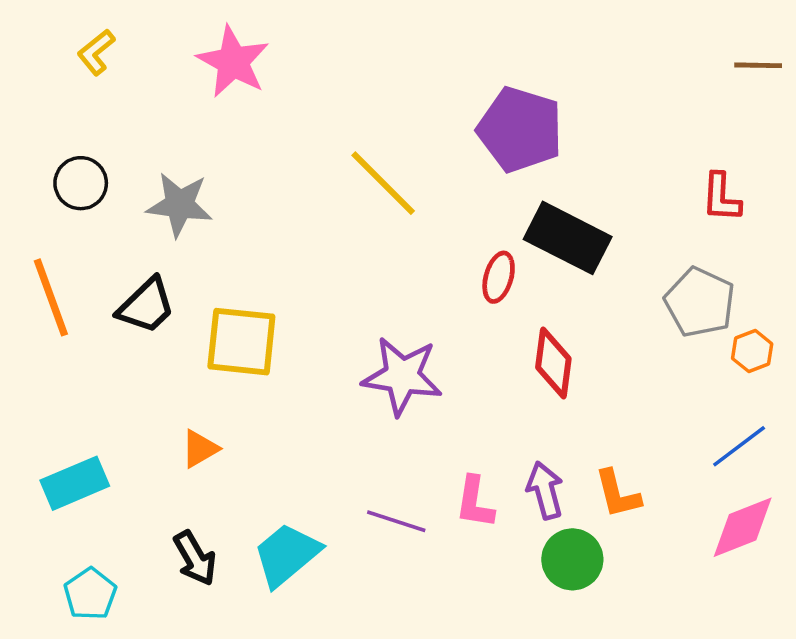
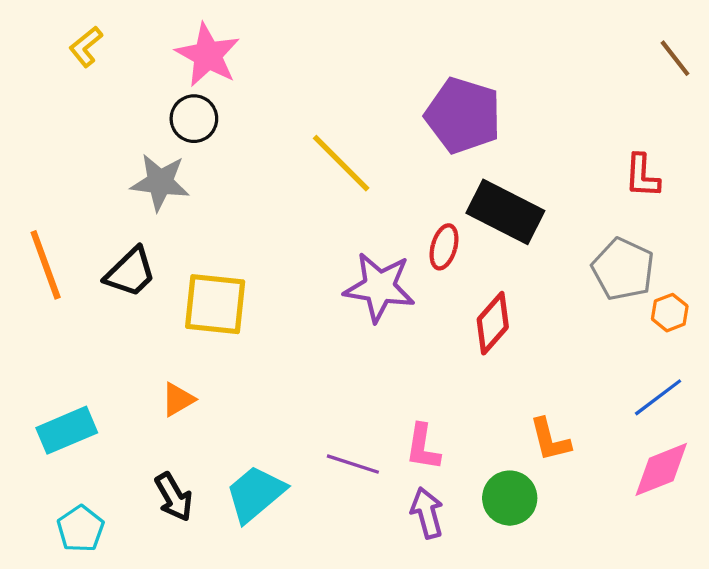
brown line: (758, 65) -> (675, 58), turned 51
black circle: (81, 183) -> (194, 119), moved
red diamond: (553, 363) -> (493, 323), turned 34
purple star: (402, 376) -> (379, 287), moved
purple arrow: (545, 490) -> (427, 513), moved

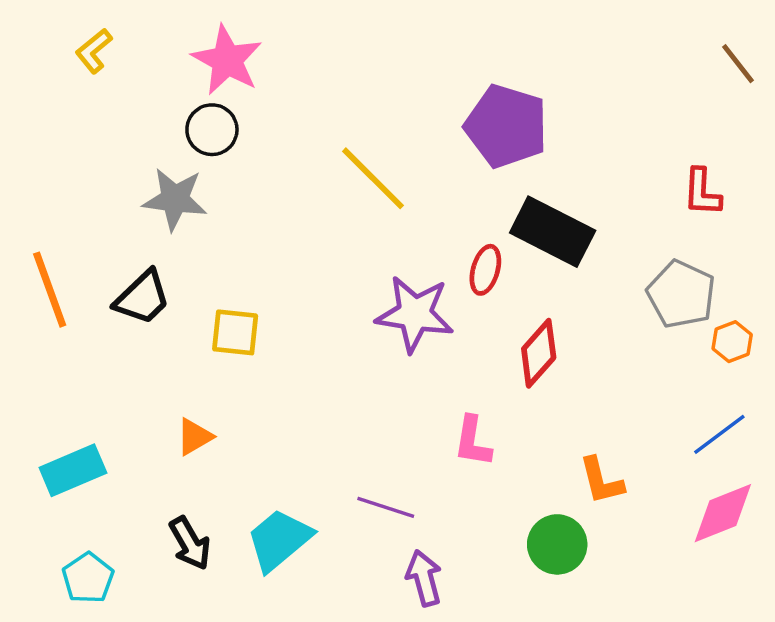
yellow square: (215, 304) -> (235, 332), size x0.7
pink L-shape: (423, 447) -> (473, 441), moved
purple arrow: (427, 513) -> (424, 578), moved

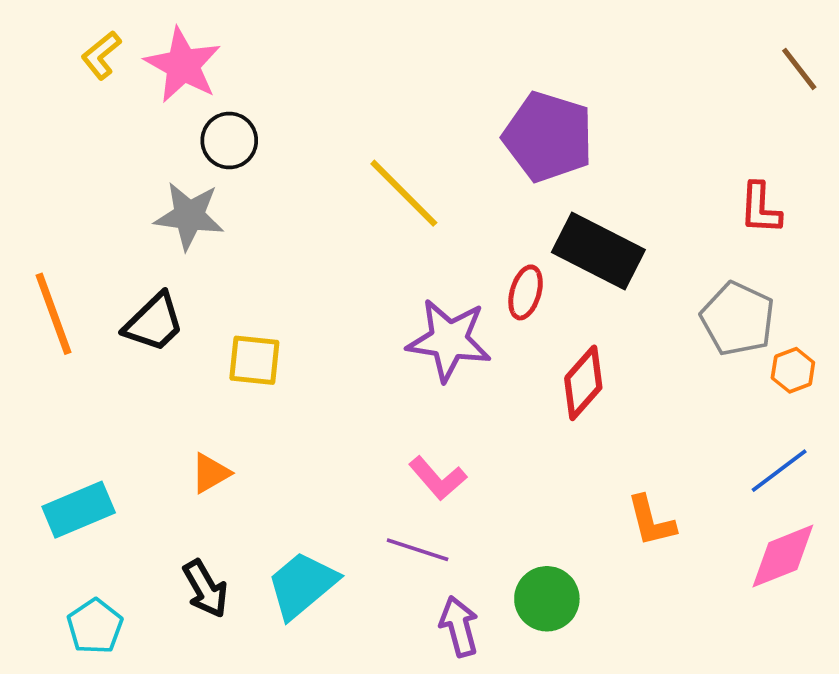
pink star: (227, 60) -> (183, 65), moved
pink L-shape: (473, 441) -> (438, 478), moved, turned -50
green circle: (557, 544) -> (547, 599), moved

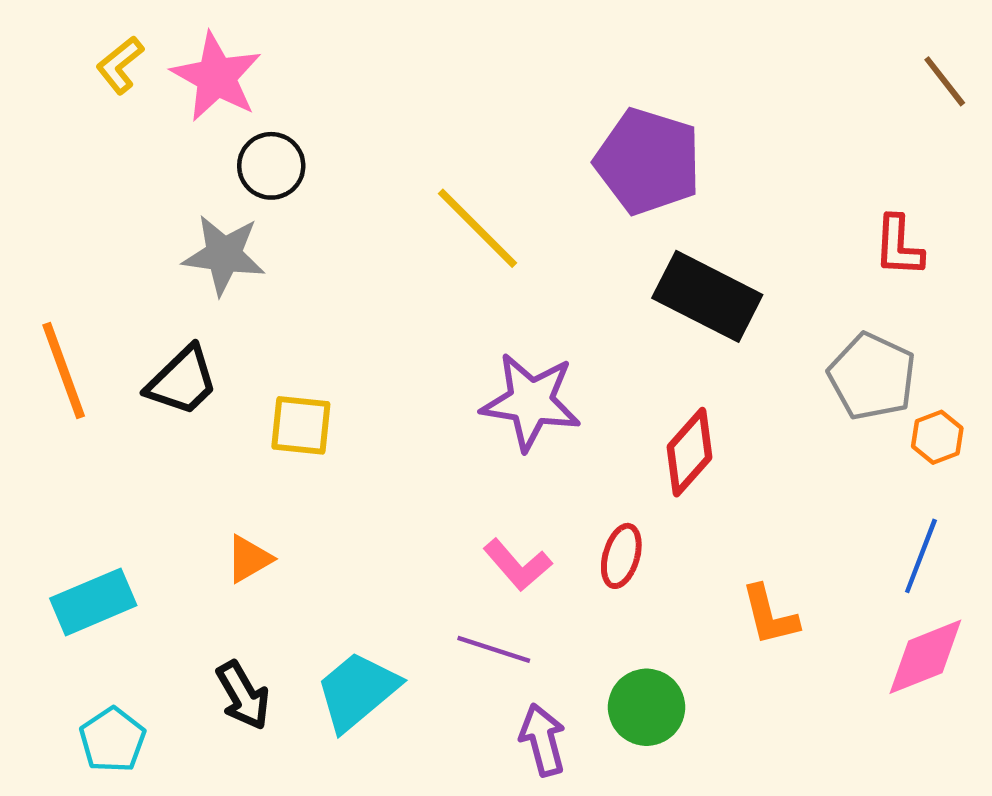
red ellipse: (526, 292) -> (621, 556), moved
blue line: (779, 471) -> (921, 556), turned -32

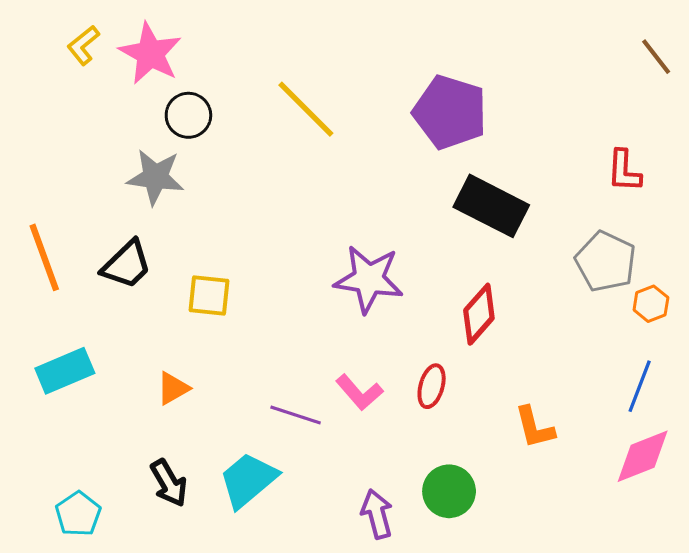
yellow line: (477, 228) -> (306, 109), moved
cyan rectangle: (93, 602) -> (65, 371), moved
purple line: (494, 649) -> (296, 415), moved

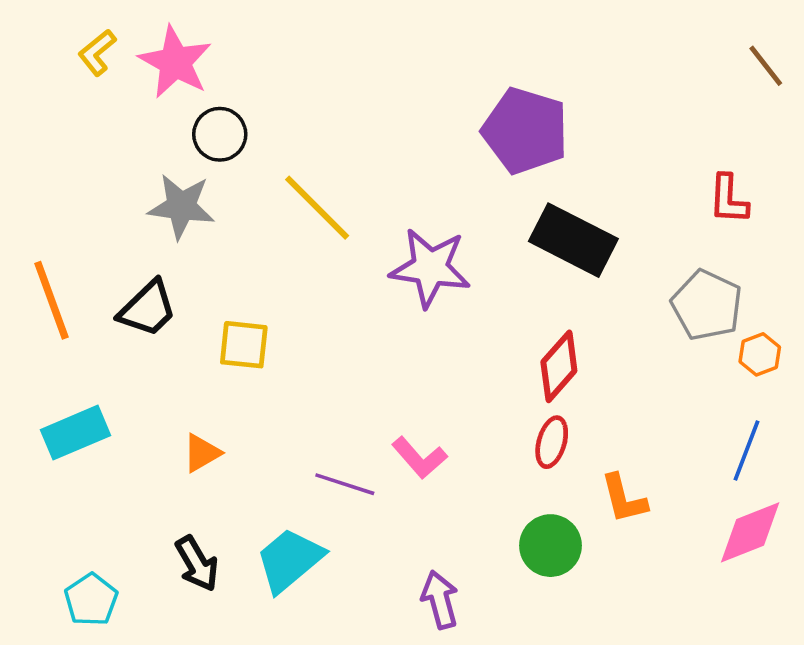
yellow line: (306, 109) -> (317, 208), moved
purple star: (369, 279) -> (430, 268), moved
red ellipse: (432, 386) -> (552, 442), moved
green circle: (449, 491) -> (550, 546), moved

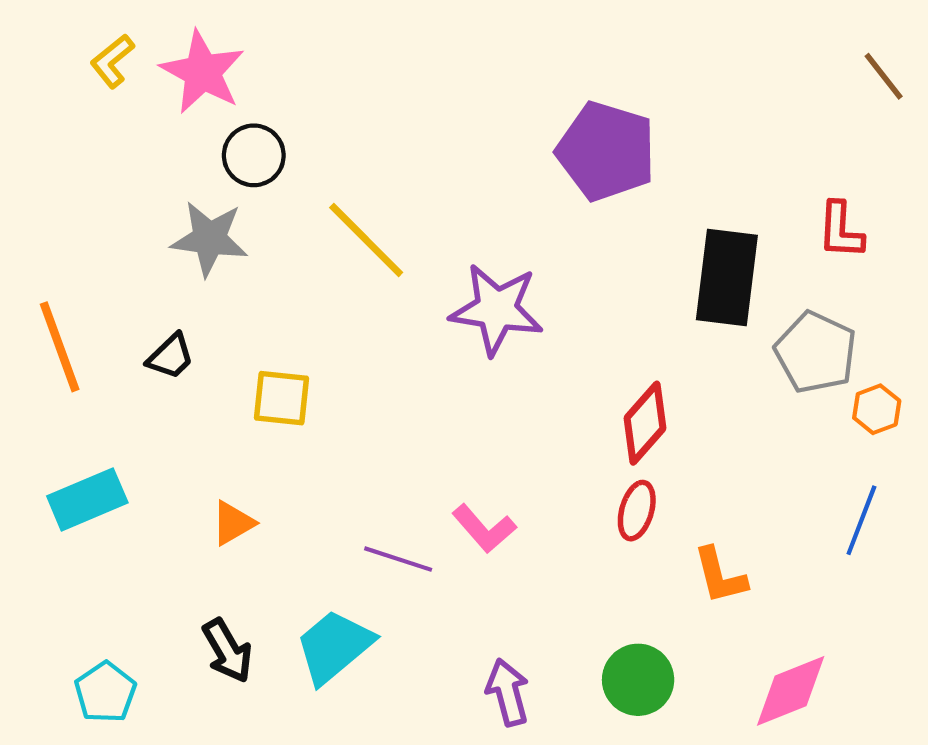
black rectangle: (573, 240) -> (727, 277), moved, turned 70
black trapezoid: (148, 309) -> (171, 357), size x0.7
pink diamond: (750, 532) -> (791, 691), moved
green circle: (550, 546) -> (638, 680), moved

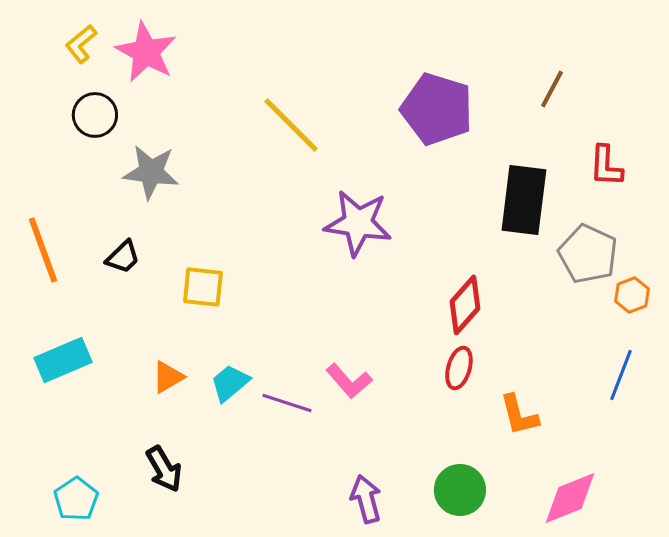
brown line: (884, 76) -> (552, 89), moved, turned 66
black circle: (254, 155) -> (95, 115), moved
yellow line: (366, 240) -> (291, 125), moved
cyan trapezoid: (334, 646) -> (230, 383), moved, size x0.7

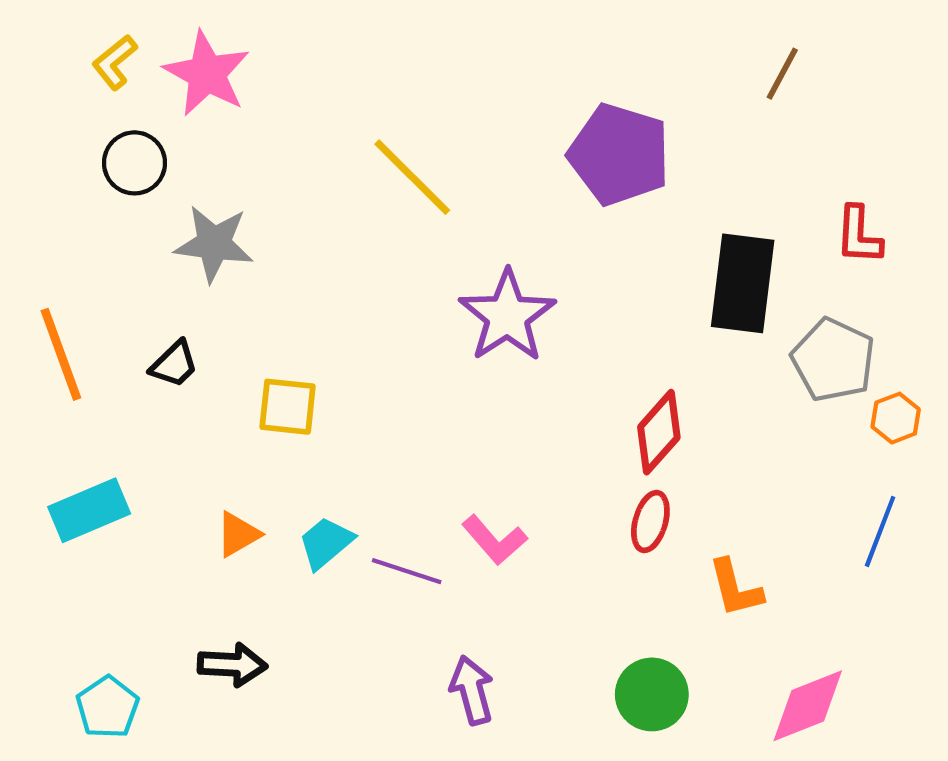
brown line: (552, 89) -> (782, 74), moved
purple star: (358, 223) -> (507, 316), turned 30
black arrow: (164, 469) -> (232, 665), turned -57
purple arrow: (366, 499) -> (472, 690), moved

